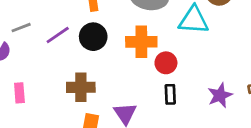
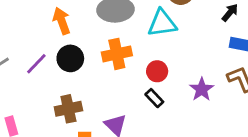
red circle: (166, 63) -> (157, 71), moved
black rectangle: (170, 94) -> (154, 98), turned -30

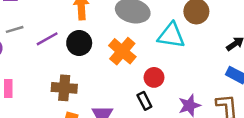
orange cross: (117, 54) -> (122, 51), turned 36

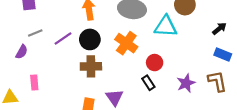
brown cross: (64, 88) -> (91, 66), moved

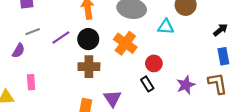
cyan triangle: (166, 26) -> (166, 27), size x0.7
blue rectangle: (223, 55) -> (223, 56), turned 56

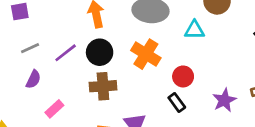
purple semicircle: (18, 51) -> (33, 79), moved
pink rectangle: (31, 82) -> (54, 109), moved, turned 56

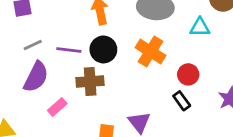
purple line: (66, 53) -> (69, 50), turned 45
purple semicircle: (33, 79) -> (36, 77), size x1.6
brown cross: (103, 86) -> (90, 82), moved

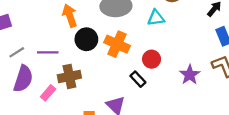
black circle: (103, 49) -> (86, 39), moved
black rectangle: (182, 101) -> (138, 79), moved
pink rectangle: (57, 107) -> (48, 93), moved

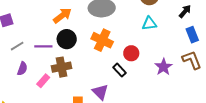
orange arrow: (70, 16) -> (62, 15), turned 72
cyan triangle: (156, 18) -> (149, 23), moved
black circle: (86, 39) -> (67, 39), moved
purple semicircle: (23, 79) -> (22, 69), size x0.6

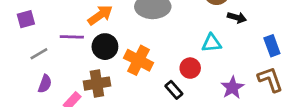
black arrow: (185, 11) -> (237, 18), moved, turned 64
cyan triangle: (149, 23) -> (212, 43), moved
orange cross: (102, 40) -> (139, 60), moved
purple line: (43, 46) -> (72, 37), moved

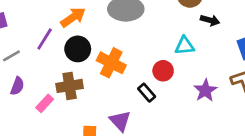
purple line: (72, 37) -> (45, 39), turned -60

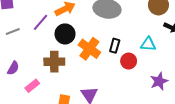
purple semicircle: (17, 86) -> (13, 68), moved
black rectangle: (147, 93) -> (115, 46), moved, turned 48
pink rectangle: (45, 103) -> (32, 86), moved

